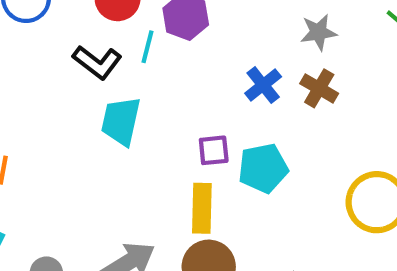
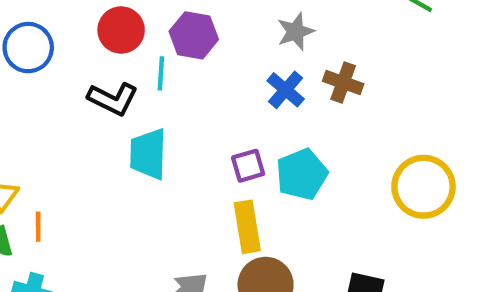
gray star: (318, 32) -> (296, 32), moved

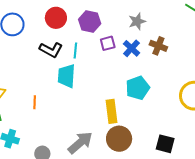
cyan line: (161, 73) -> (75, 51), moved
purple square: (248, 166) -> (108, 43), moved
orange line: (38, 227) -> (35, 102), moved

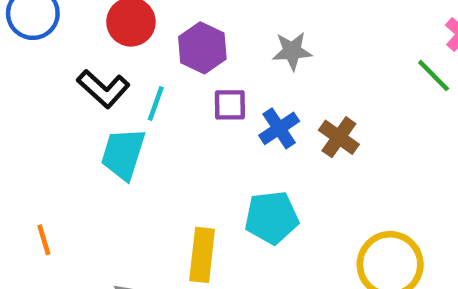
gray star: (137, 21) -> (292, 51), moved
orange line: (35, 102) -> (44, 240), moved, turned -32

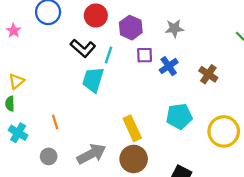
brown cross: (339, 137) -> (208, 74), moved
cyan pentagon: (271, 218) -> (179, 116), moved
yellow rectangle: (202, 255) -> (132, 128), turned -30

